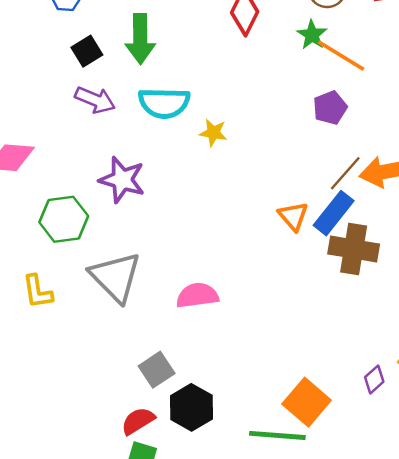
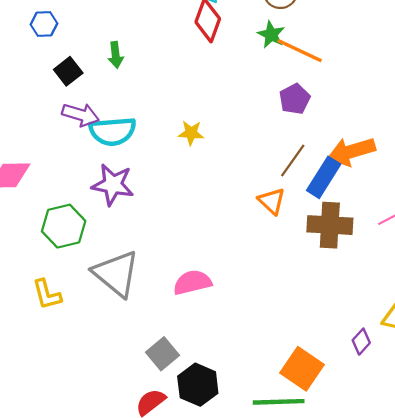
green arrow: (140, 39) -> (116, 55), size x0.6
cyan semicircle: (164, 103) -> (113, 131), moved
brown line: (345, 173) -> (293, 160), moved
blue rectangle: (334, 213) -> (324, 177), moved

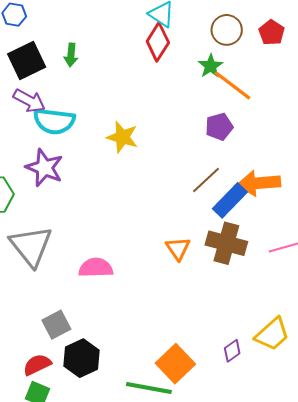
black square: (68, 71) -> (27, 60), size x1.5
yellow star: (191, 133) -> (122, 137), size x1.4
orange triangle: (272, 201) -> (178, 249), moved

